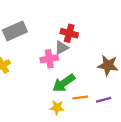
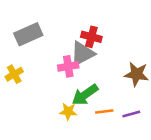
gray triangle: (61, 48) -> (82, 54), size x1.5
yellow star: (57, 107) -> (68, 111), moved

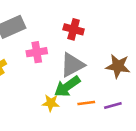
gray triangle: (82, 54) -> (72, 65), moved
pink cross: (68, 66) -> (37, 52), moved

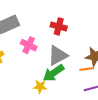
pink cross: (37, 52) -> (29, 45), turned 35
orange line: (86, 103) -> (87, 69), moved

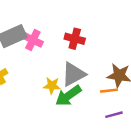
pink cross: (29, 45) -> (33, 40), moved
yellow star: (40, 87) -> (52, 86), moved

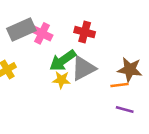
green arrow: (68, 96) -> (63, 60), moved
purple line: (114, 115) -> (125, 110), turned 30

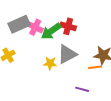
green arrow: (63, 60) -> (51, 31), moved
purple line: (125, 110) -> (82, 89), moved

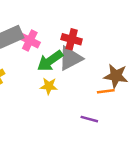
green arrow: (51, 31) -> (50, 61), moved
gray triangle: (67, 54) -> (70, 58), moved

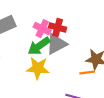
pink cross: (30, 41) -> (42, 29), moved
yellow star: (49, 86) -> (38, 68), size x1.5

